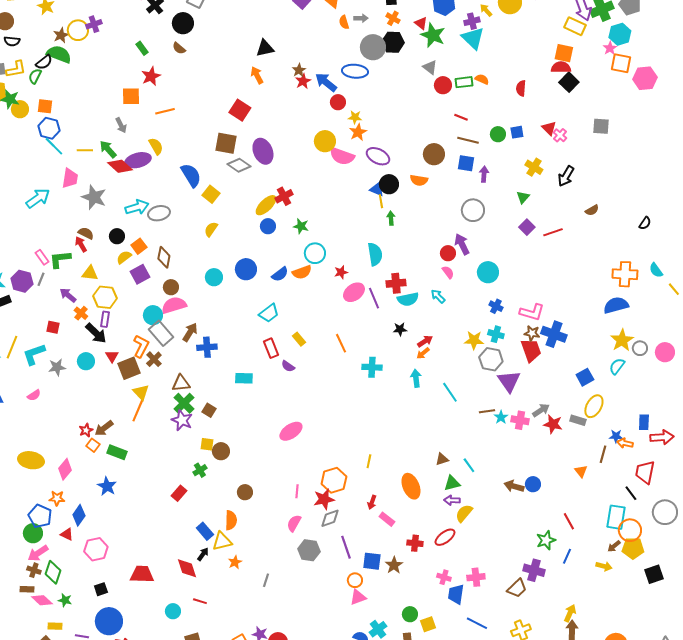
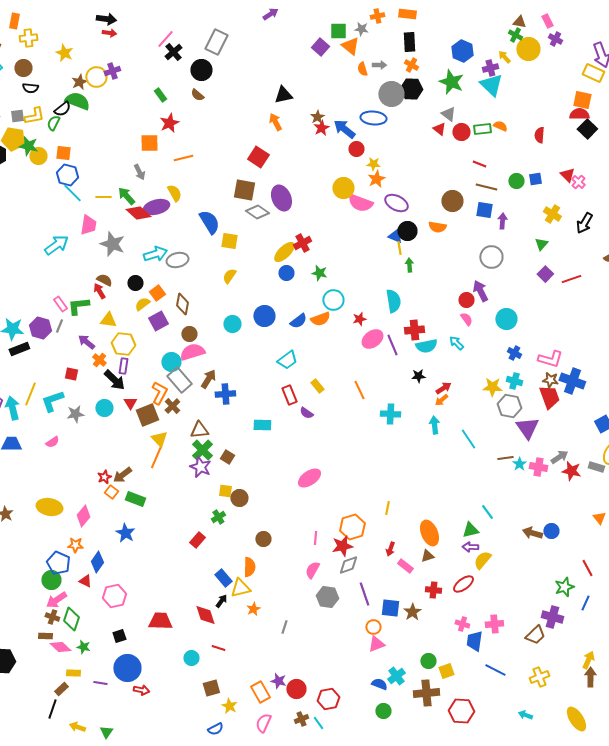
red triangle: (421, 23) -> (439, 129), moved
yellow square: (211, 194) -> (229, 241), turned -30
brown triangle: (442, 459) -> (427, 556), moved

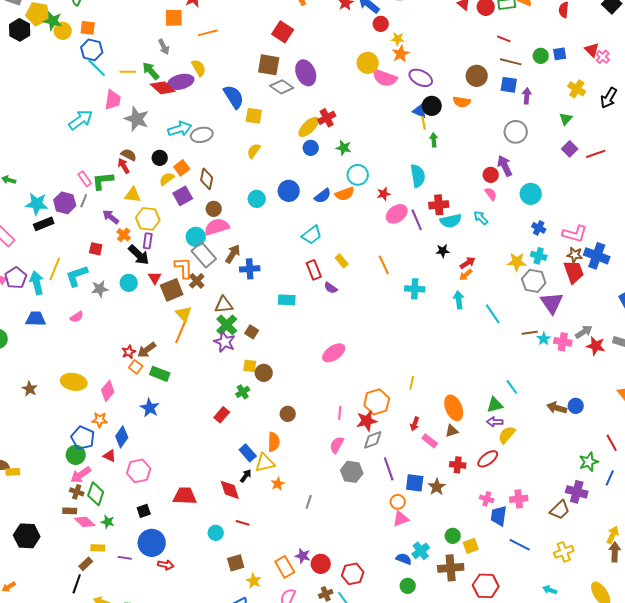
orange L-shape: (159, 393) -> (184, 268), turned -30

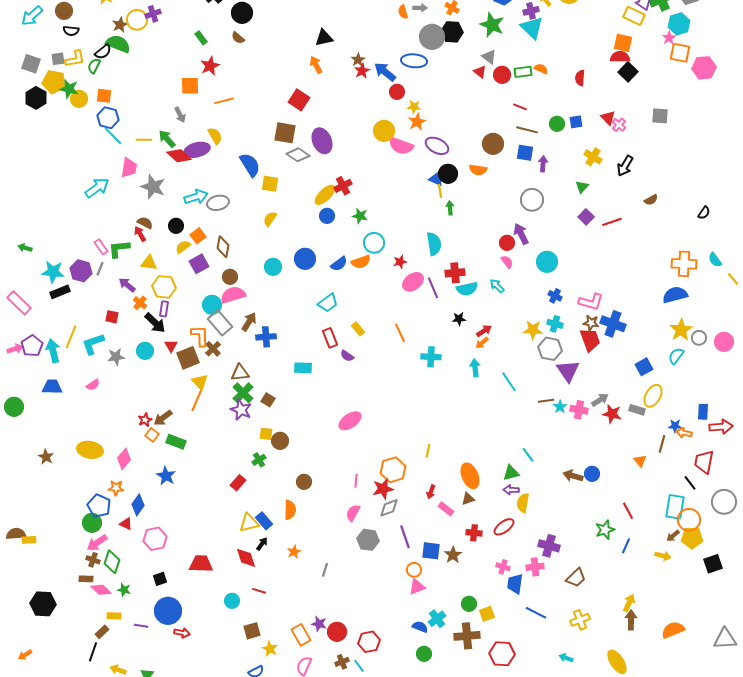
yellow semicircle: (507, 435) -> (523, 503), turned -30
yellow triangle: (265, 463) -> (249, 523), moved
purple cross: (577, 492) -> (549, 546), moved

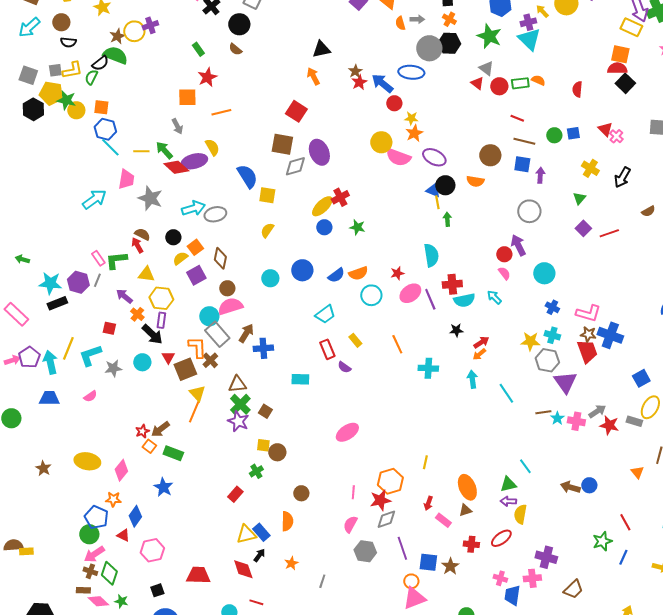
gray diamond: (298, 155) -> (295, 166), turned -50
cyan circle: (374, 243) -> (371, 295), moved
pink triangle: (417, 587) -> (414, 598), size x1.4

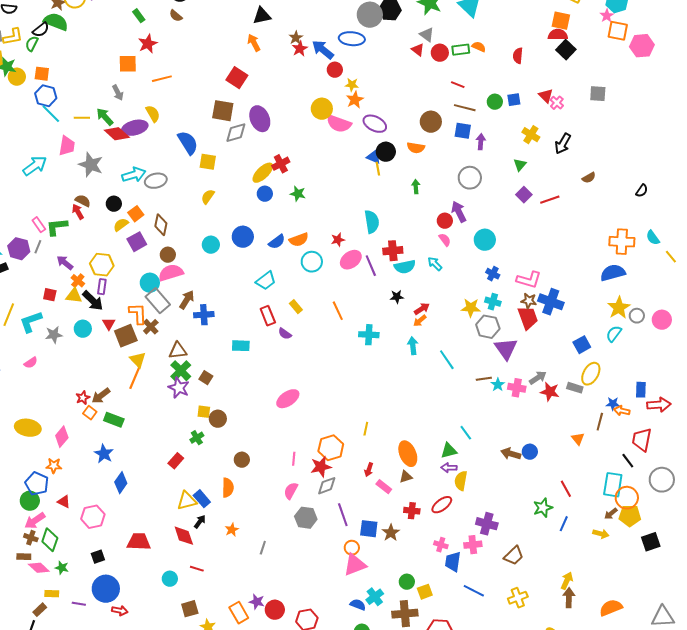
green arrow: (447, 219) -> (416, 187), moved
yellow triangle: (146, 274) -> (74, 296), moved
blue diamond: (135, 516) -> (121, 483), moved

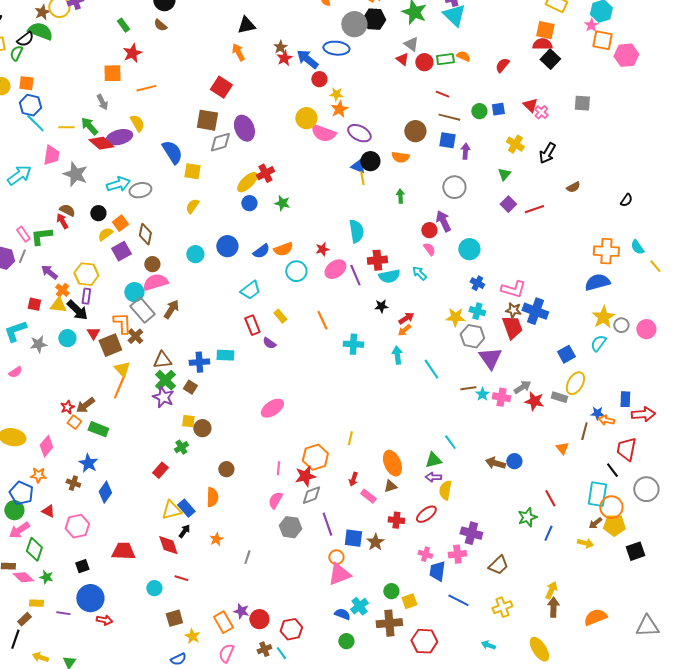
red semicircle: (518, 56) -> (502, 65), turned 35
blue cross: (204, 315) -> (199, 362), moved
brown cross: (31, 538) -> (73, 483), moved

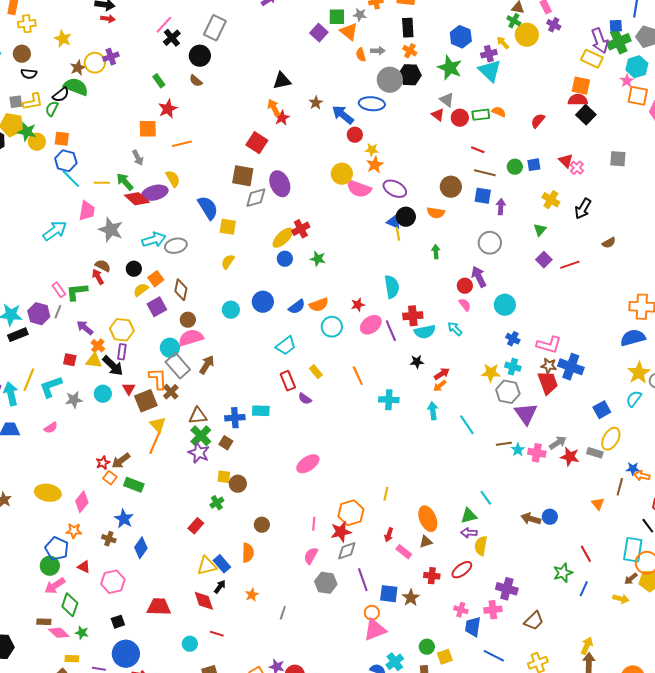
red star: (284, 58) -> (282, 118), moved

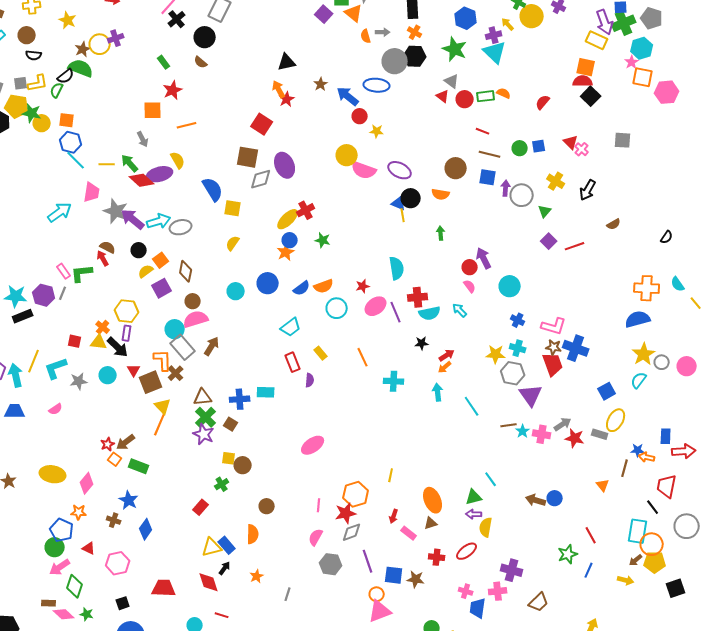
orange star: (375, 165) -> (286, 252), moved
gray circle: (490, 243) -> (522, 195), moved
purple arrow: (85, 328) -> (133, 219), moved, size x1.4
purple semicircle: (305, 399) -> (310, 380), turned -120
brown star: (411, 598) -> (416, 579), turned -30

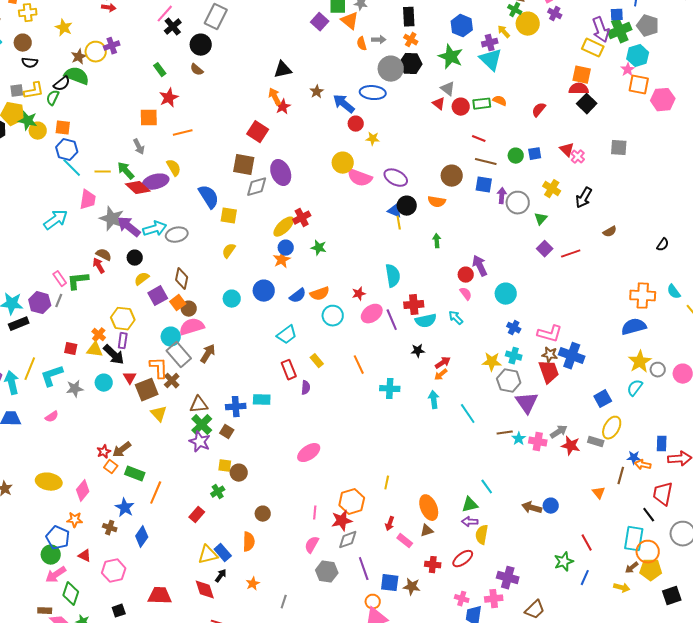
orange square: (161, 260) -> (178, 303), moved
orange line: (160, 424) -> (156, 493), moved

